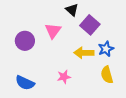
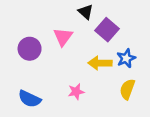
yellow semicircle: (107, 75) -> (127, 89), turned 36

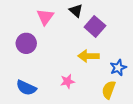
pink triangle: (63, 37) -> (45, 17), moved
blue star: (126, 58) -> (118, 68), moved
yellow semicircle: (127, 89) -> (109, 90), moved

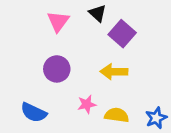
purple circle: (26, 43) -> (57, 69), moved
blue star: (118, 68) -> (156, 118), moved
yellow semicircle: (109, 90) -> (117, 115), moved, turned 78

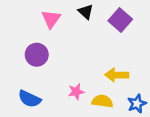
purple square: (122, 34) -> (120, 20), moved
purple circle: (57, 69) -> (37, 55), moved
yellow arrow: (114, 72) -> (117, 75), moved

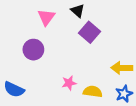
purple square: (120, 20) -> (89, 32), moved
yellow arrow: (117, 75) -> (122, 68), moved
blue semicircle: (30, 99) -> (14, 89), moved

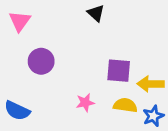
pink triangle: (46, 17) -> (20, 21), moved
purple square: (89, 32) -> (119, 71), moved, turned -36
yellow semicircle: (93, 92) -> (125, 105), moved

